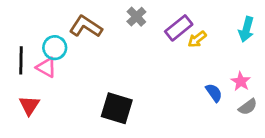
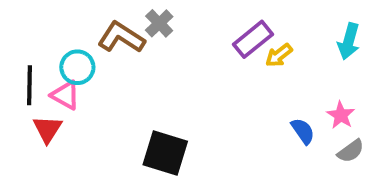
gray cross: (136, 17) -> (159, 23), moved
red triangle: (29, 105) -> (47, 129), moved

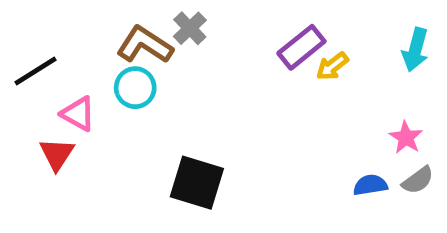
cyan circle: (77, 67) -> (135, 88), moved
black line: (30, 85) -> (35, 71), moved, turned 57
blue semicircle: (303, 131) -> (370, 185), moved, turned -64

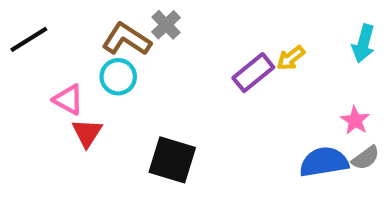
purple rectangle: (301, 47) -> (253, 73), moved
black line: (35, 71) -> (29, 39), moved
red triangle: (57, 154) -> (87, 133), moved
blue semicircle: (370, 185) -> (324, 162), size x1.6

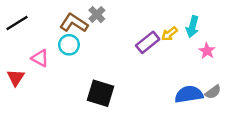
cyan arrow: (363, 43) -> (192, 27), moved
pink star: (355, 120) -> (207, 51), moved
red triangle: (87, 133) -> (16, 77), moved

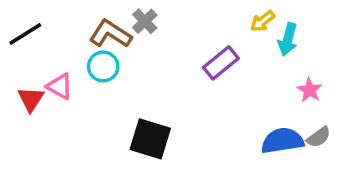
yellow arrow: (169, 34) -> (262, 21), moved
pink star: (207, 51) -> (310, 90), moved
red triangle: (16, 77) -> (31, 99), moved

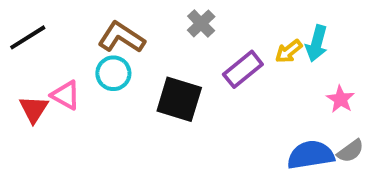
gray cross: (145, 21) -> (201, 23), moved
yellow arrow: (262, 21) -> (289, 51), moved
black square: (150, 139) -> (179, 99), moved

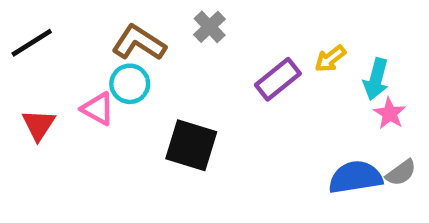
gray cross: (201, 23) -> (210, 27), moved
cyan arrow: (317, 43) -> (376, 79), moved
pink triangle: (66, 95) -> (98, 109), moved
black square: (179, 99) -> (191, 145), moved

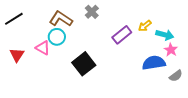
cyan arrow: (376, 79) -> (165, 35), turned -90
black square: (191, 145) -> (84, 64), turned 35
blue semicircle: (355, 177) -> (154, 63), moved

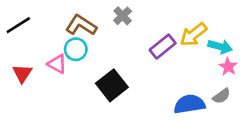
yellow arrow: (145, 26) -> (193, 35), size x1.5
blue semicircle: (154, 63) -> (189, 104), moved
gray semicircle: (176, 76) -> (221, 96), moved

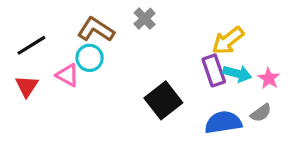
black line: (18, 25) -> (31, 45), moved
purple rectangle: (163, 47) -> (214, 70), moved, turned -70
cyan arrow: (220, 47) -> (237, 74), moved
black square: (112, 85) -> (163, 100), moved

